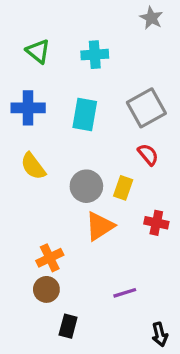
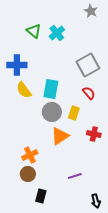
green triangle: (38, 51) -> (34, 31), moved
cyan cross: (95, 55) -> (57, 33), turned -35
cyan rectangle: (85, 115) -> (51, 89), moved
yellow semicircle: (33, 166) -> (24, 90), moved

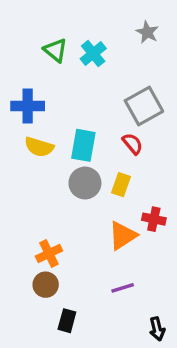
gray star: (91, 11) -> (147, 32), moved
yellow semicircle: (24, 90) -> (39, 147), turned -36
red semicircle: (89, 93) -> (132, 144), moved
orange triangle: (60, 136) -> (123, 235), moved

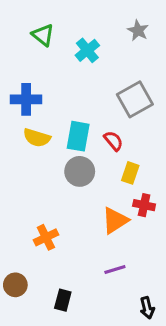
green triangle: (55, 50) -> (43, 35), moved
red semicircle: (132, 144) -> (113, 141), moved
yellow rectangle: (121, 185) -> (130, 173), moved
brown circle: (46, 285) -> (15, 285), moved

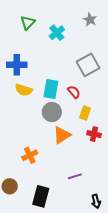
green triangle: (43, 35) -> (28, 23), turned 35
orange triangle: (115, 220) -> (62, 135), moved
black rectangle: (63, 300) -> (41, 196), size x1.5

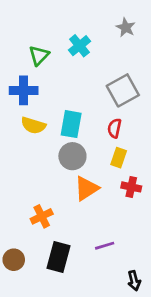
green triangle: (28, 23) -> (39, 55), moved
red semicircle: (74, 92) -> (114, 128), moved, turned -128
black rectangle: (41, 196) -> (58, 257), moved

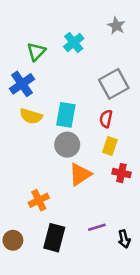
blue cross: (24, 90) -> (22, 84), turned -35
black arrow: (134, 281) -> (124, 239), moved

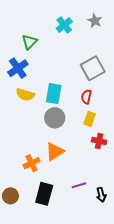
cyan cross: (74, 43) -> (64, 25), moved
orange triangle: (80, 174) -> (55, 152), moved

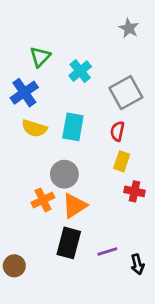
cyan cross: (64, 25) -> (80, 71), moved
gray circle: (55, 118) -> (64, 174), moved
orange cross: (32, 163) -> (43, 200), moved
black rectangle: (44, 194) -> (69, 243), moved

